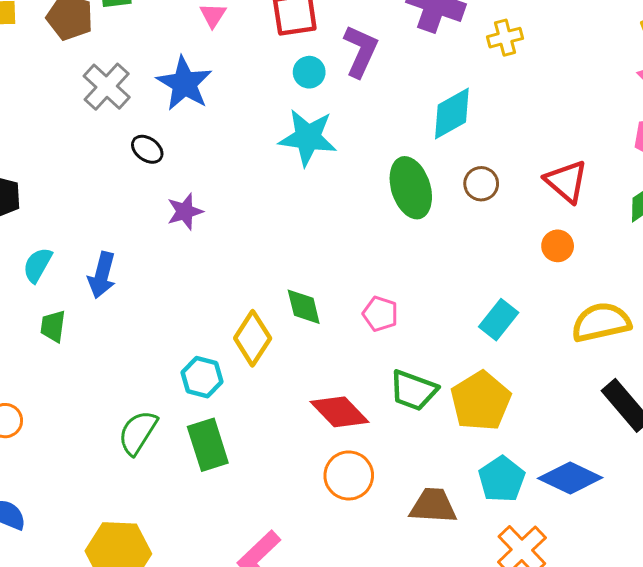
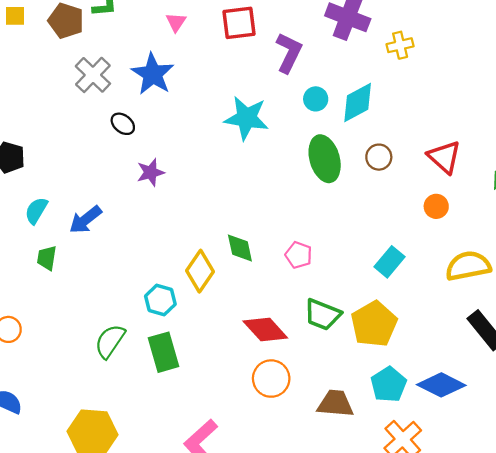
cyan circle: (309, 72) -> (316, 99), moved
blue arrow: (102, 275) -> (85, 220), turned 36

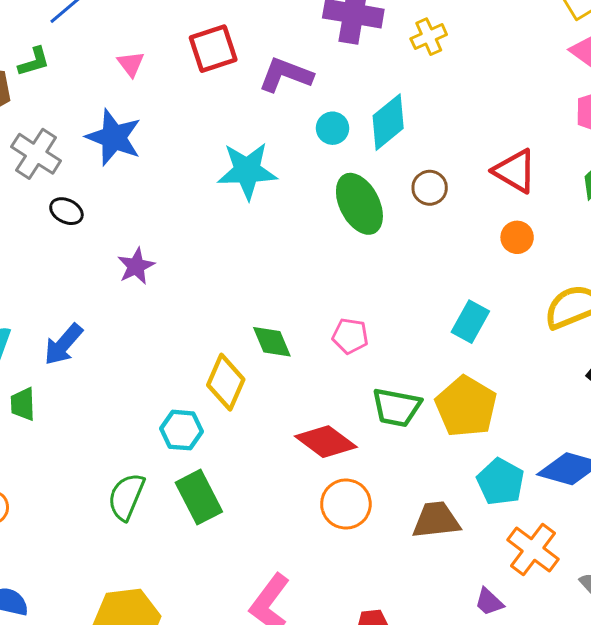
purple L-shape: (289, 53) -> (286, 75), turned -84
black ellipse: (123, 124) -> (66, 211), moved

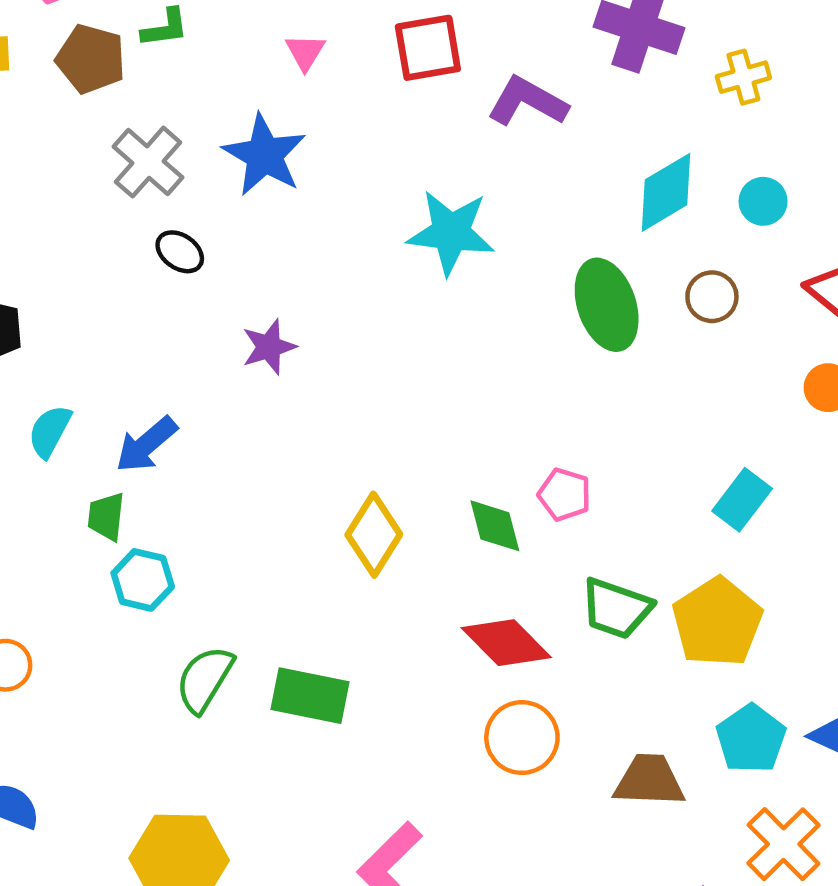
cyan circle: (333, 128) -> (763, 201), moved
green diamond: (272, 342) -> (495, 526), moved
green trapezoid: (23, 404) -> (106, 516), moved
cyan hexagon: (182, 430) -> (143, 580), moved
green rectangle: (199, 497) -> (310, 696), turned -60

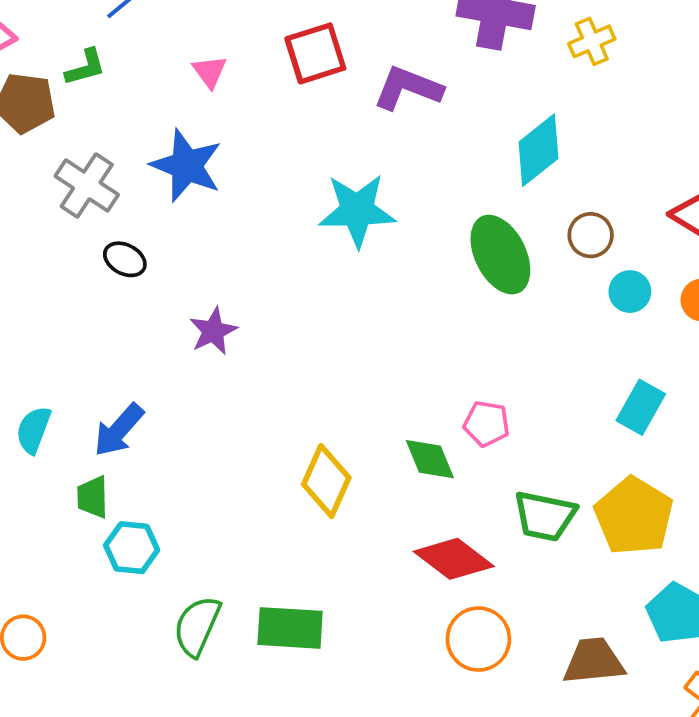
cyan circle: (763, 201) -> (630, 292), moved

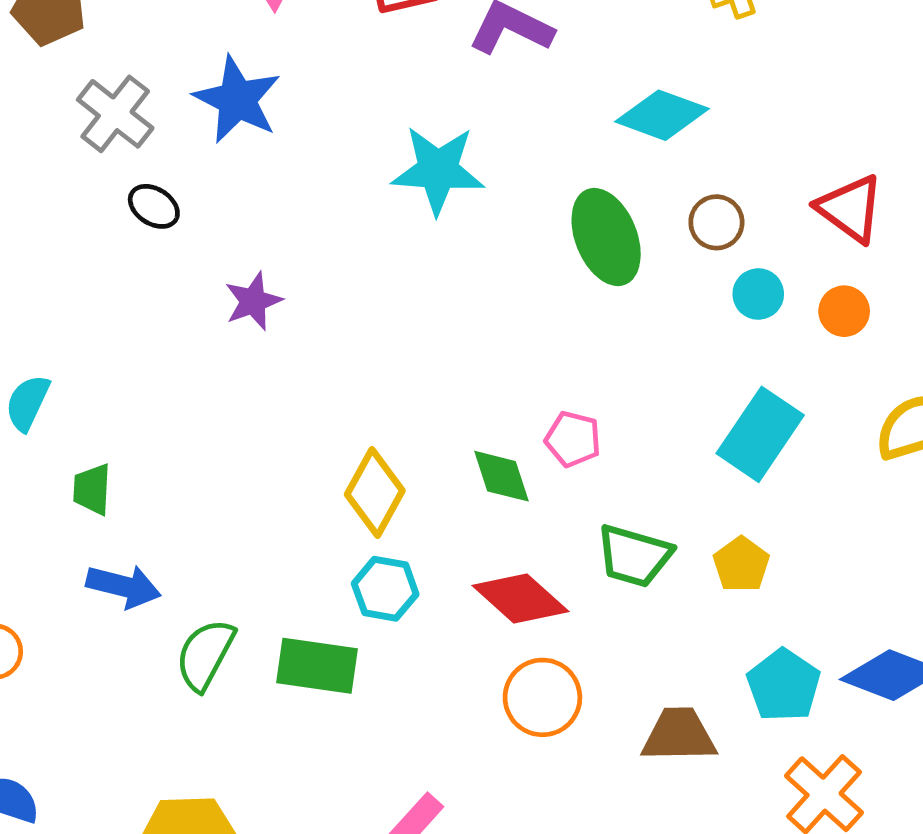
cyan diamond: (538, 150) -> (662, 115), turned 54
cyan rectangle: (641, 407) -> (760, 434), size x1.4
blue arrow: (119, 430) -> (124, 586), moved, turned -122
yellow pentagon: (634, 516) -> (741, 564), size x0.6
cyan hexagon: (132, 548) -> (385, 589), moved

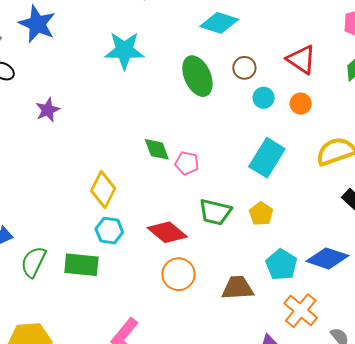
green diamond: (502, 476) -> (157, 149), moved

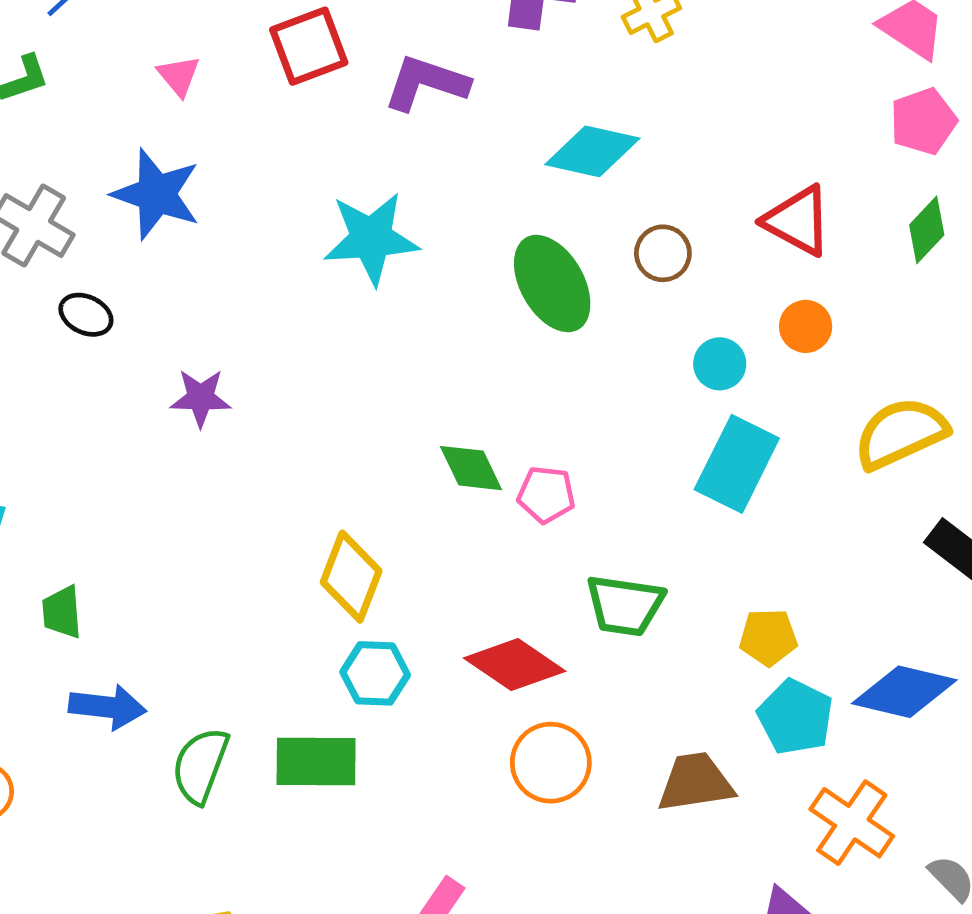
cyan circle: (264, 98) -> (720, 364), moved
purple star: (48, 110) -> (201, 398), turned 30
yellow pentagon: (261, 214) -> (768, 637), moved, turned -30

